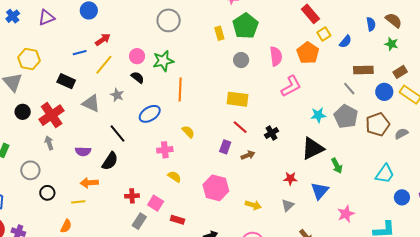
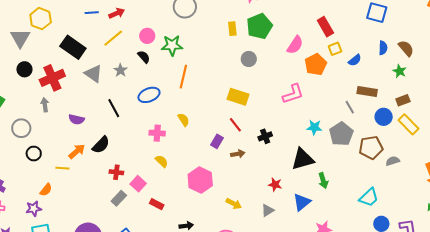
blue line: (80, 53) -> (92, 13), moved
pink semicircle: (276, 56) -> (295, 45), moved, turned 30
black rectangle: (66, 81) -> (73, 47), size x1.4
black semicircle: (110, 161) -> (101, 145), moved
orange arrow: (89, 183) -> (77, 151), turned 132

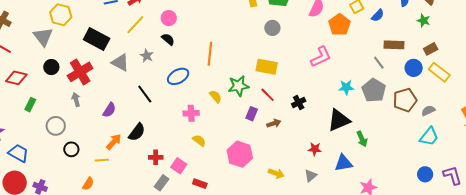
green star: (172, 45) -> (238, 86), moved
purple semicircle: (76, 119) -> (109, 110), turned -63
cyan trapezoid: (369, 198) -> (429, 137), moved
blue triangle: (302, 202) -> (343, 163), turned 36

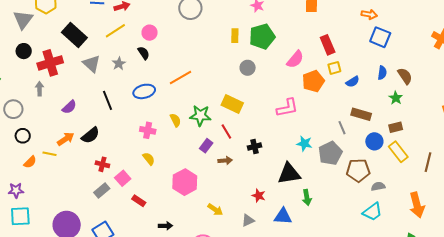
orange line: (210, 54) -> (180, 77), turned 40
orange semicircle: (88, 184) -> (30, 162), moved

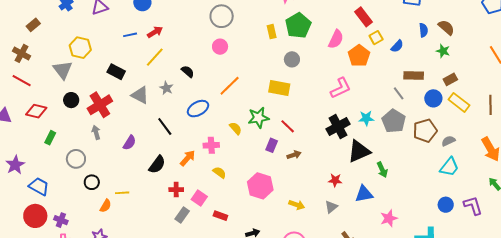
pink circle: (150, 33) -> (220, 47), moved
black rectangle: (74, 35) -> (116, 72), size x0.7
yellow rectangle: (232, 104) -> (279, 88), moved
orange arrow: (66, 139) -> (188, 158), moved
black cross: (254, 147) -> (338, 127), moved, size x1.6

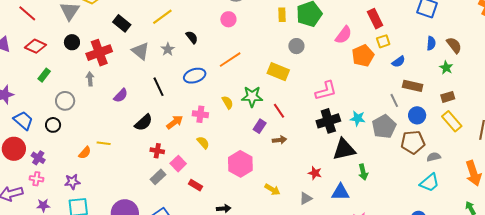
blue semicircle: (397, 46) -> (399, 62), moved
pink L-shape: (341, 88) -> (326, 91), moved
blue circle: (433, 98) -> (417, 115), moved
black circle: (92, 182) -> (53, 125), moved

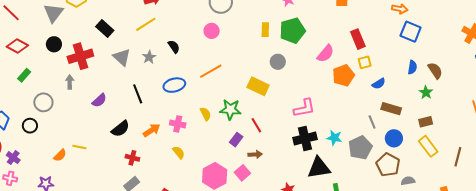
brown pentagon: (413, 142) -> (388, 165), turned 30
pink square: (178, 164) -> (242, 173), moved

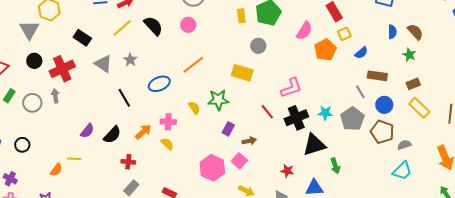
black semicircle: (174, 47) -> (153, 26), moved, size x1.5
purple semicircle: (99, 100) -> (87, 131), moved
gray circle: (43, 102) -> (32, 103), moved
red line: (256, 125) -> (267, 112), moved
yellow semicircle: (179, 152) -> (167, 144), moved

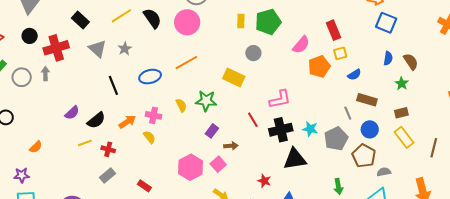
pink circle: (188, 25) -> (187, 22), size x1.6
yellow line: (74, 159) -> (85, 143), moved, turned -32
green arrow: (335, 166) -> (338, 187), moved

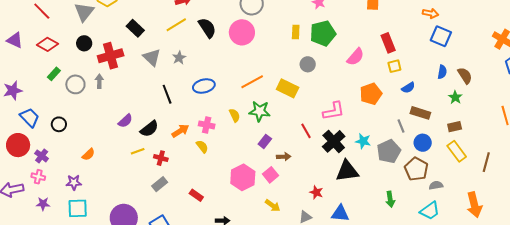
orange line: (186, 63) -> (252, 82), moved
orange pentagon: (319, 67) -> (371, 94), moved
black cross: (281, 130) -> (334, 141), turned -30

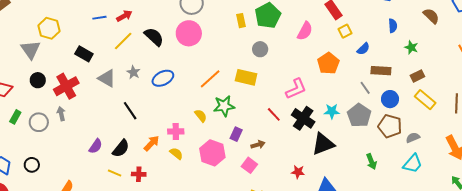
brown semicircle: (465, 76) -> (431, 16), moved
blue ellipse: (204, 86) -> (163, 78), moved
yellow line: (138, 151) -> (115, 173), turned 56
pink hexagon: (243, 177) -> (212, 153), moved

